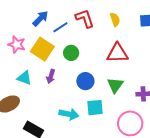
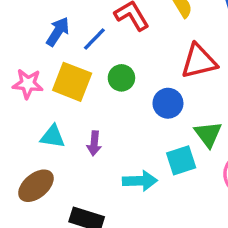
purple arrow: (51, 76) -> (94, 143), moved
blue circle: (85, 81) -> (168, 103), moved
green triangle: (115, 85) -> (208, 134), moved

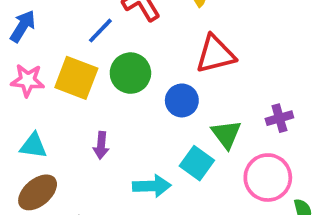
blue arrow: (58, 32) -> (23, 26), moved
green circle: (121, 78) -> (130, 73), size x1.4
cyan triangle: (53, 136) -> (33, 146), moved
cyan square: (181, 160) -> (197, 163), turned -36

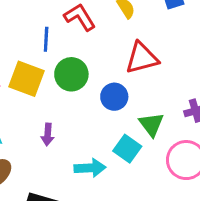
blue line: (100, 31) -> (46, 39), turned -40

